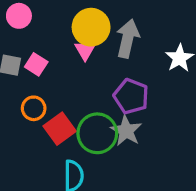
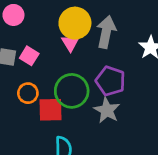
red square: (60, 129) -> (50, 110), turned 36
green circle: (97, 133) -> (72, 91), moved

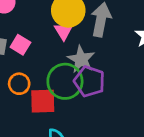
purple pentagon: (110, 81) -> (89, 81), moved
gray star: (107, 110) -> (81, 59), moved

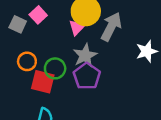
pink square: (20, 45) -> (38, 15), moved
green circle: (65, 81) -> (55, 68), moved, size x0.7

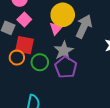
red square: (43, 82) -> (24, 45), moved

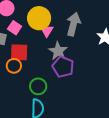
yellow circle: (63, 15) -> (39, 18), moved
green circle: (40, 62) -> (38, 86), moved

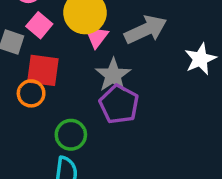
gray arrow: (73, 24) -> (146, 30), turned 45

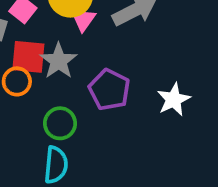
white star: (200, 59) -> (174, 100), moved
gray star: (113, 75) -> (59, 61), moved

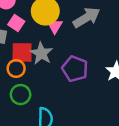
green circle: (60, 123) -> (21, 95), moved

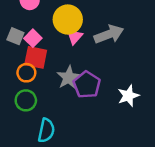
pink square: (16, 23) -> (33, 38), moved
gray star: (41, 53) -> (69, 78), moved

